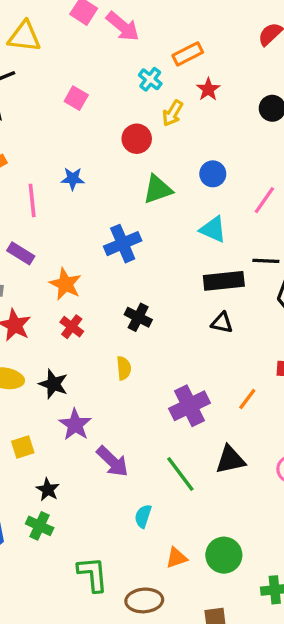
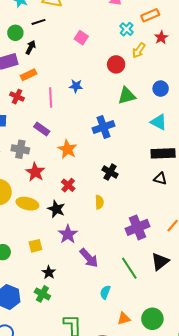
red cross: (72, 327) -> (68, 185), moved
black triangle: (230, 460) -> (160, 262), turned -30

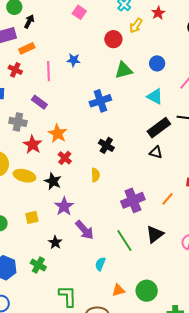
orange star: (67, 149) -> (58, 133), moved
black rectangle: (163, 153) -> (159, 128), turned -35
black star: (49, 272) -> (55, 242), moved

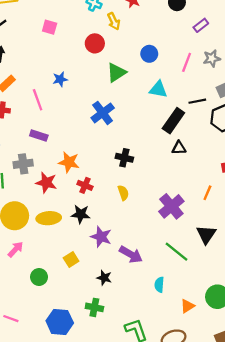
yellow arrow: (136, 26) -> (114, 21), turned -42

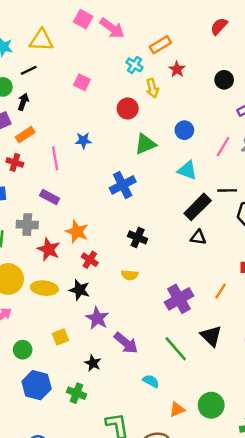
yellow semicircle: (123, 193) -> (130, 275), turned 104
black triangle: (206, 234) -> (211, 336), turned -30
cyan semicircle: (159, 285) -> (151, 381), turned 104
blue hexagon: (60, 322) -> (37, 385), moved

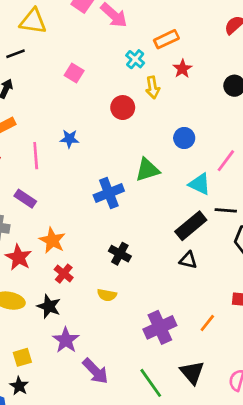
green triangle: (145, 144) -> (147, 170), moved
cyan triangle: (187, 170) -> (200, 184), moved
black star: (93, 363) -> (19, 386), moved

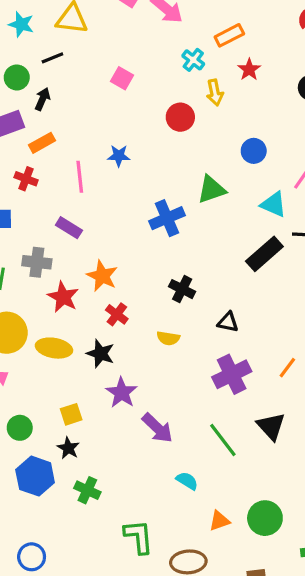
black triangle: (188, 260) -> (228, 322), moved

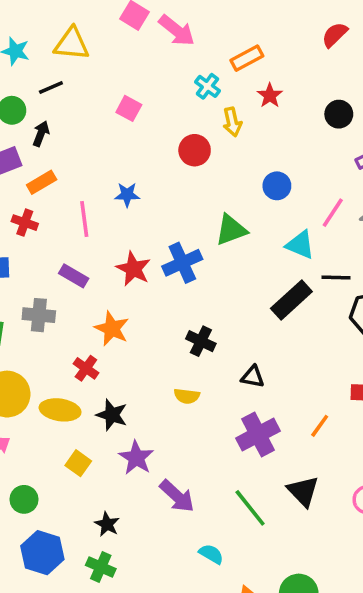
red star: (63, 297) -> (133, 269), moved
red cross: (117, 314) -> (86, 368), moved
yellow square: (71, 414) -> (78, 463), moved, turned -35
black star: (68, 448) -> (107, 524), moved

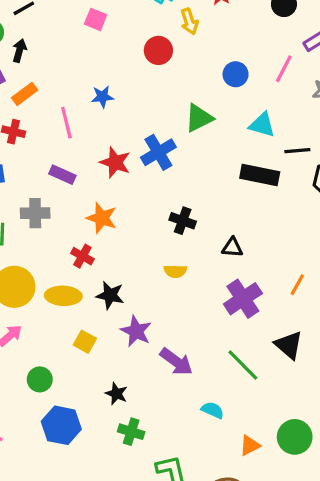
pink line: (333, 213) -> (284, 69), moved
black rectangle: (291, 300) -> (260, 175), turned 60
green cross: (101, 567) -> (131, 432), moved

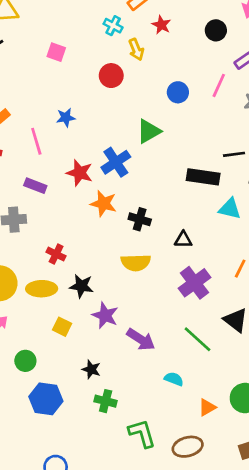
cyan triangle: (262, 125) -> (230, 209), moved
orange star: (102, 218) -> (103, 204), moved
yellow semicircle: (175, 271) -> (136, 263), size x1.5

